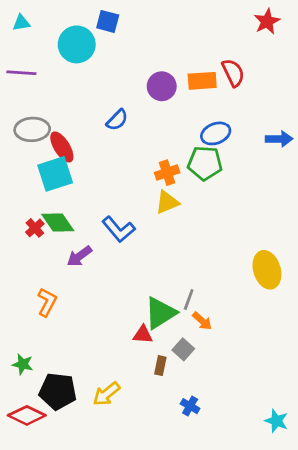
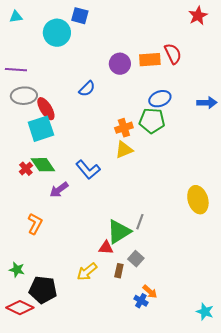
purple line: (21, 73) -> (16, 70), moved
orange arrow: (202, 321) -> (150, 292), moved
yellow arrow: (106, 394) -> (87, 272), moved

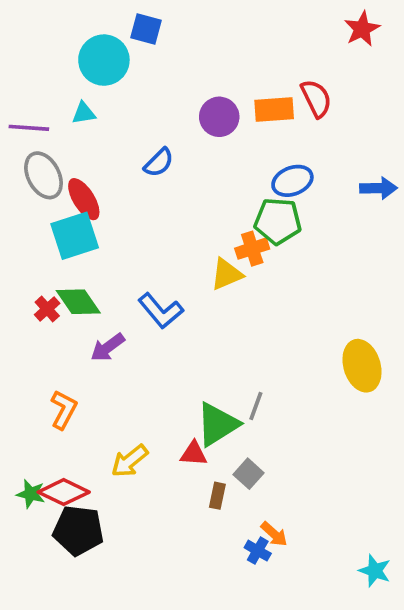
cyan triangle: (16, 17) -> (84, 113), moved
gray ellipse: (24, 96) -> (44, 175), turned 65
orange cross: (124, 128) -> (252, 249), moved
yellow arrow: (87, 272) -> (130, 461), moved
red diamond: (20, 308) -> (64, 492), moved

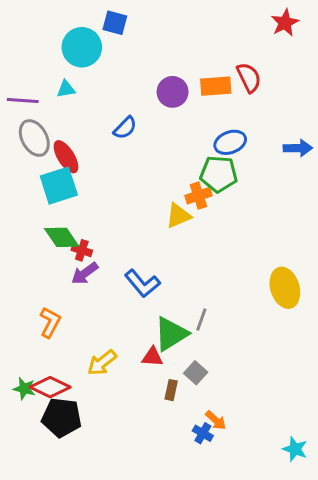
red cross: (47, 309) -> (82, 250), moved, turned -30
blue L-shape: (161, 311) -> (142, 283), moved

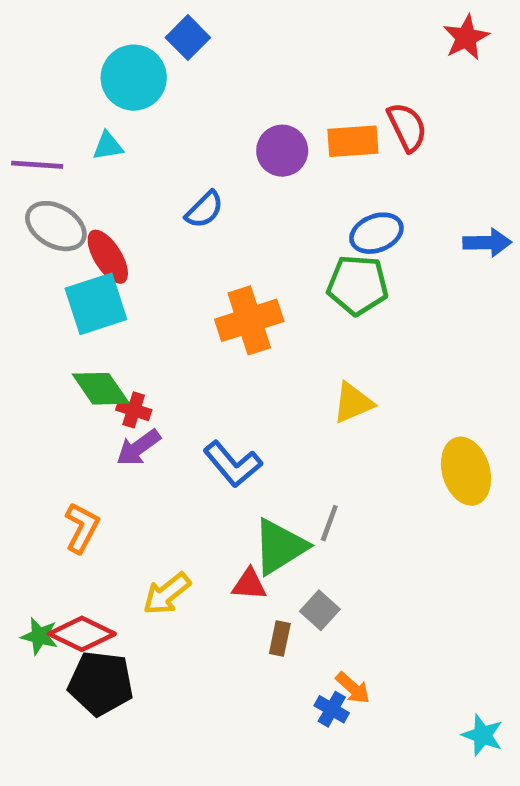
blue square: (115, 23) -> (188, 38), turned 30
gray ellipse: (34, 138) -> (56, 226), turned -33
orange cross: (198, 196) -> (249, 320), moved, size x1.5
yellow triangle: (178, 216) -> (353, 403), moved

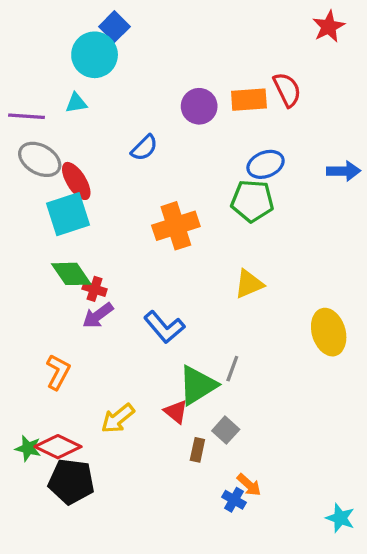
blue square: (188, 38) -> (114, 27), moved
red triangle: (249, 584) -> (176, 412), turned 35

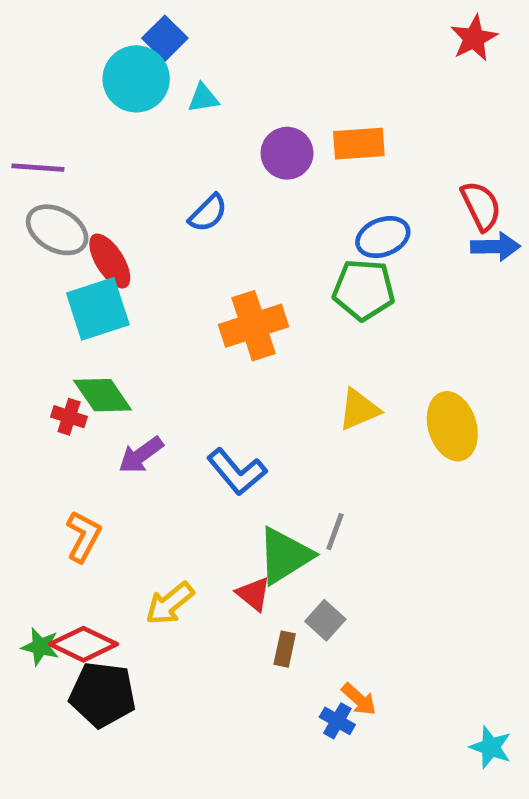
red semicircle: (287, 90) -> (481, 206), moved
cyan triangle: (76, 103) -> (203, 98), moved
red cross: (95, 289) -> (69, 417), moved
yellow ellipse: (329, 332) -> (452, 426), moved

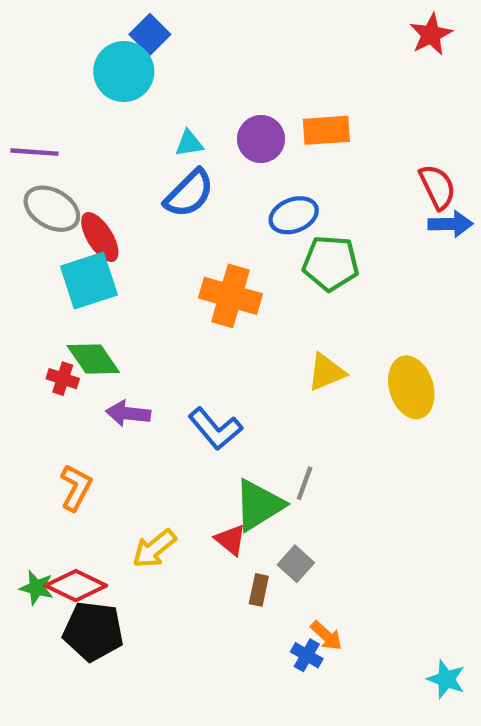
cyan triangle: (203, 98) -> (189, 143), moved
blue semicircle: (208, 213) -> (189, 193), size x1.4
blue ellipse: (383, 237) -> (294, 215), moved
orange cross: (254, 326) -> (231, 296), turned 34
purple arrow: (141, 455) -> (128, 413), turned 42

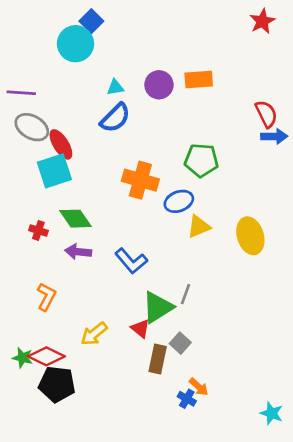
blue ellipse: (294, 215) -> (179, 201), moved
green diamond: (93, 359) -> (76, 219), moved
brown rectangle: (259, 590) -> (158, 359), size x1.5

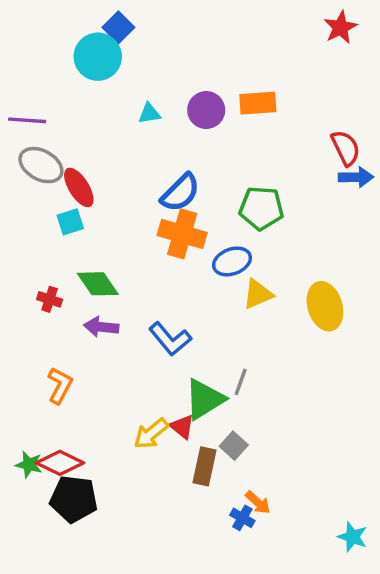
blue semicircle: (115, 118) -> (180, 193), moved
cyan square: (54, 171) -> (70, 222), size x0.6
yellow arrow: (94, 334) -> (151, 434), moved

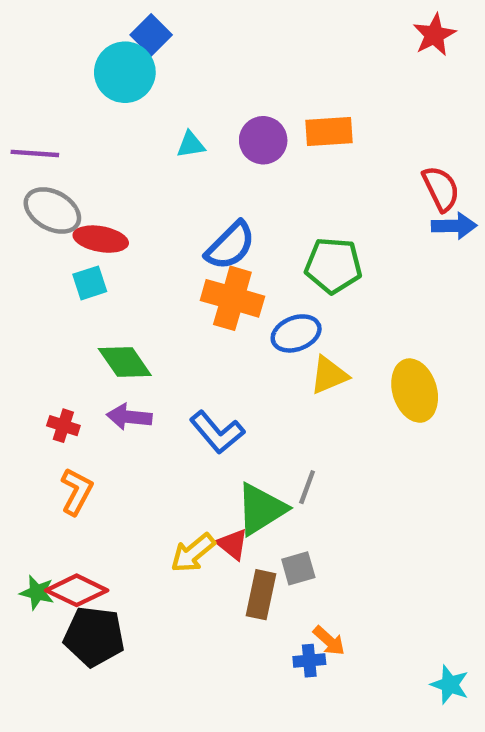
red ellipse: (79, 187) -> (101, 239), turned -48
red cross: (50, 299) -> (63, 426), moved
gray square: (234, 446) -> (298, 568), turned 32
blue cross: (242, 518) -> (309, 661), turned -35

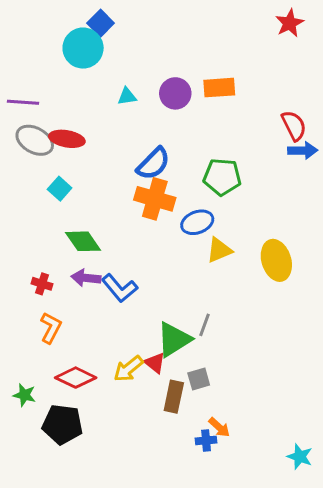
red ellipse: (101, 239) -> (67, 139), moved
cyan square: (90, 283) -> (60, 189), turned -30
blue L-shape: (217, 432) -> (120, 288), moved
red diamond: (77, 590) -> (76, 378), moved

